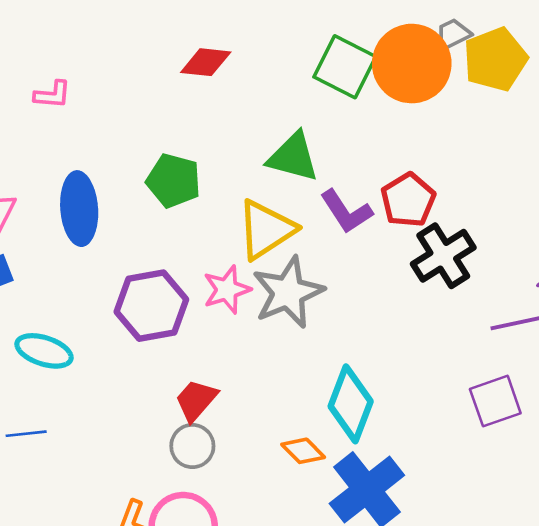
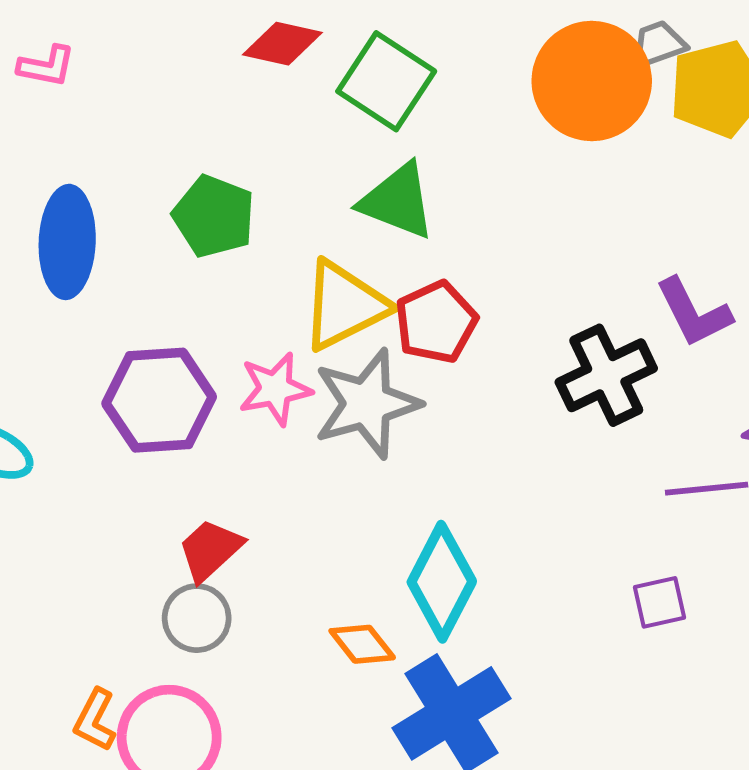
green square: (345, 67) -> (386, 81), moved
red pentagon: (408, 200) -> (436, 322), moved
purple L-shape: (346, 212) -> (694, 313), moved
purple square: (495, 401) -> (660, 602), size x0.7

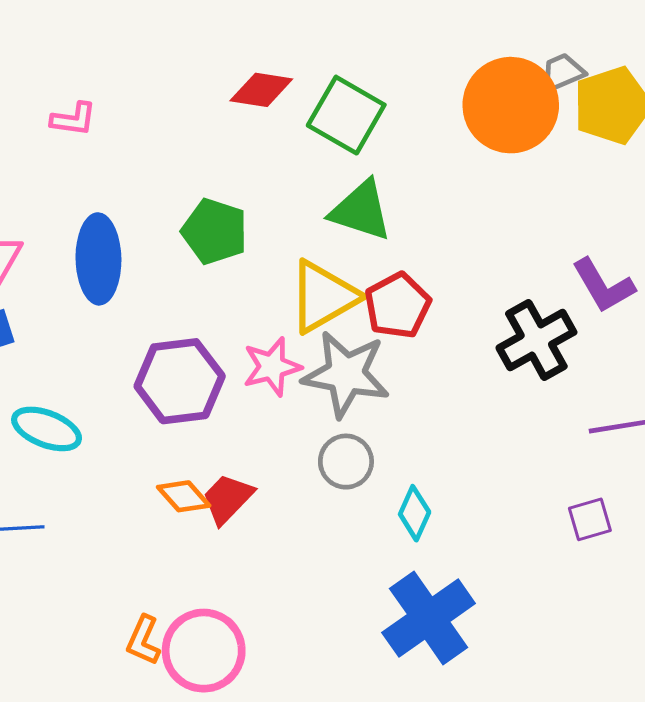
gray star: (367, 404) -> (346, 374), turned 30
cyan diamond: (442, 582) -> (415, 513), size x0.6
gray circle: (197, 618) -> (346, 462), moved
orange diamond: (362, 644) -> (184, 496), moved

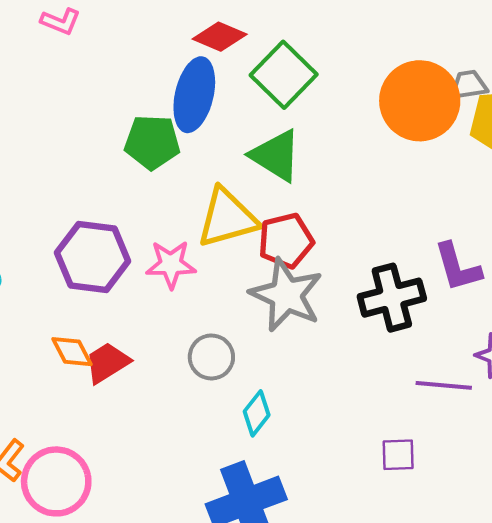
green pentagon: (215, 231) -> (152, 142), turned -30
blue ellipse: (98, 259) -> (194, 95), moved
gray star: (346, 374) -> (286, 295), moved

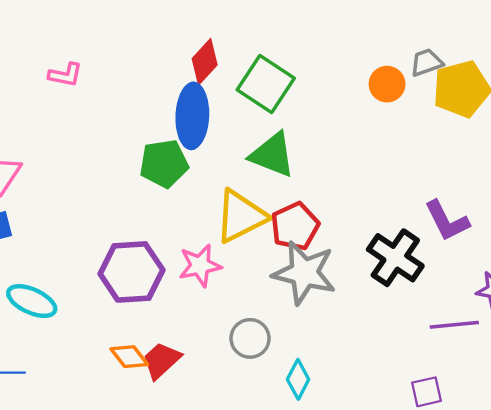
red diamond: (220, 37) -> (205, 62), turned -60
orange circle: (420, 101) -> (387, 84), size x0.5
black cross: (392, 298) -> (395, 258), turned -30

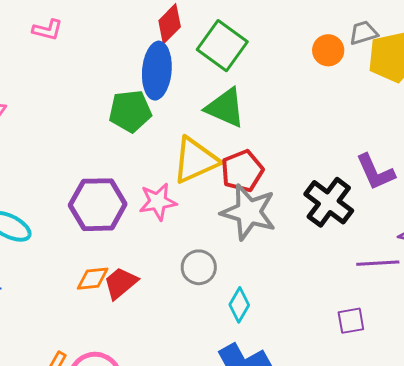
orange diamond: (129, 357) -> (93, 279), turned -60

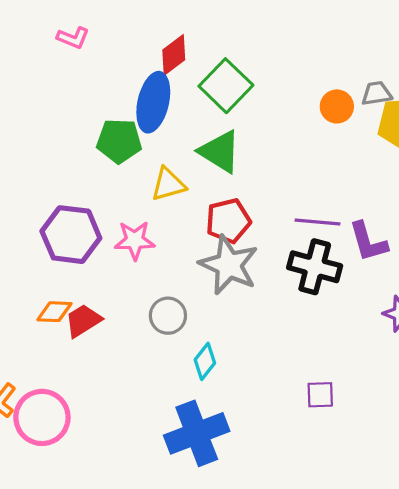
pink L-shape: (47, 30) -> (73, 38), moved
yellow triangle: (195, 160) -> (168, 184), moved, size x0.7
black cross: (329, 202) -> (315, 267), turned -30
purple line: (378, 263) -> (317, 222), moved

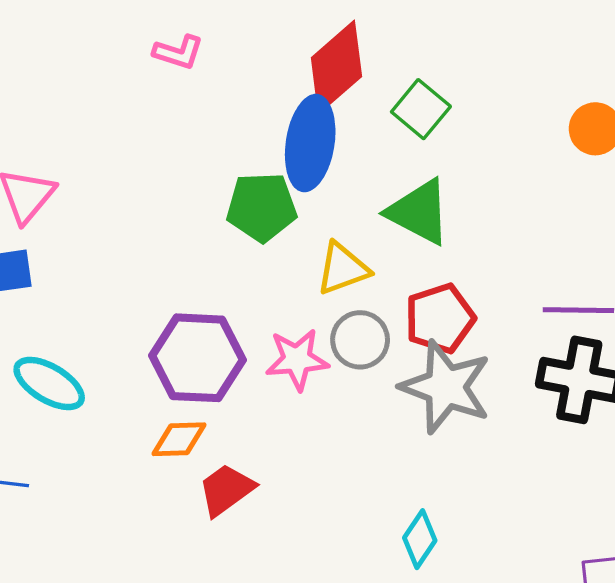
red diamond: (174, 55) -> (336, 67), size x1.4
green square: (226, 86) -> (421, 109), size x0.7
orange diamond: (54, 312) -> (179, 439), moved
gray circle: (168, 316) -> (360, 340), moved

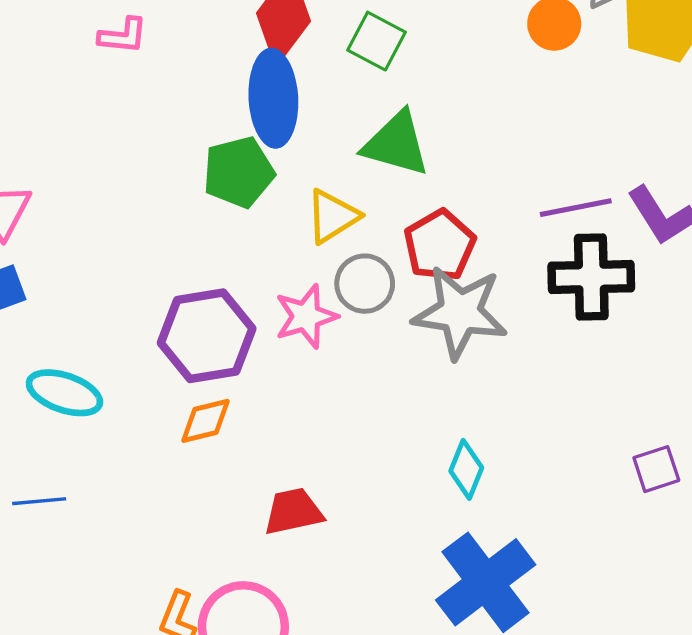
red trapezoid: (226, 490) -> (293, 512), moved, turned 36

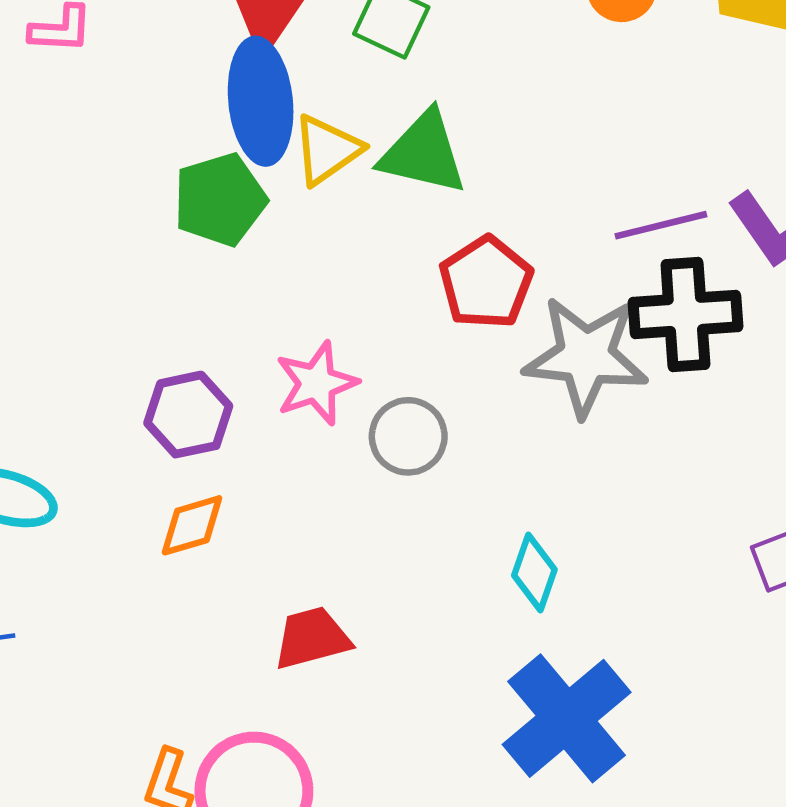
yellow triangle: (332, 216) -> (327, 150), moved
gray circle: (365, 284) -> (408, 436), moved
gray star: (460, 312) -> (586, 356), moved
purple hexagon: (207, 336) -> (188, 415), size x0.7

